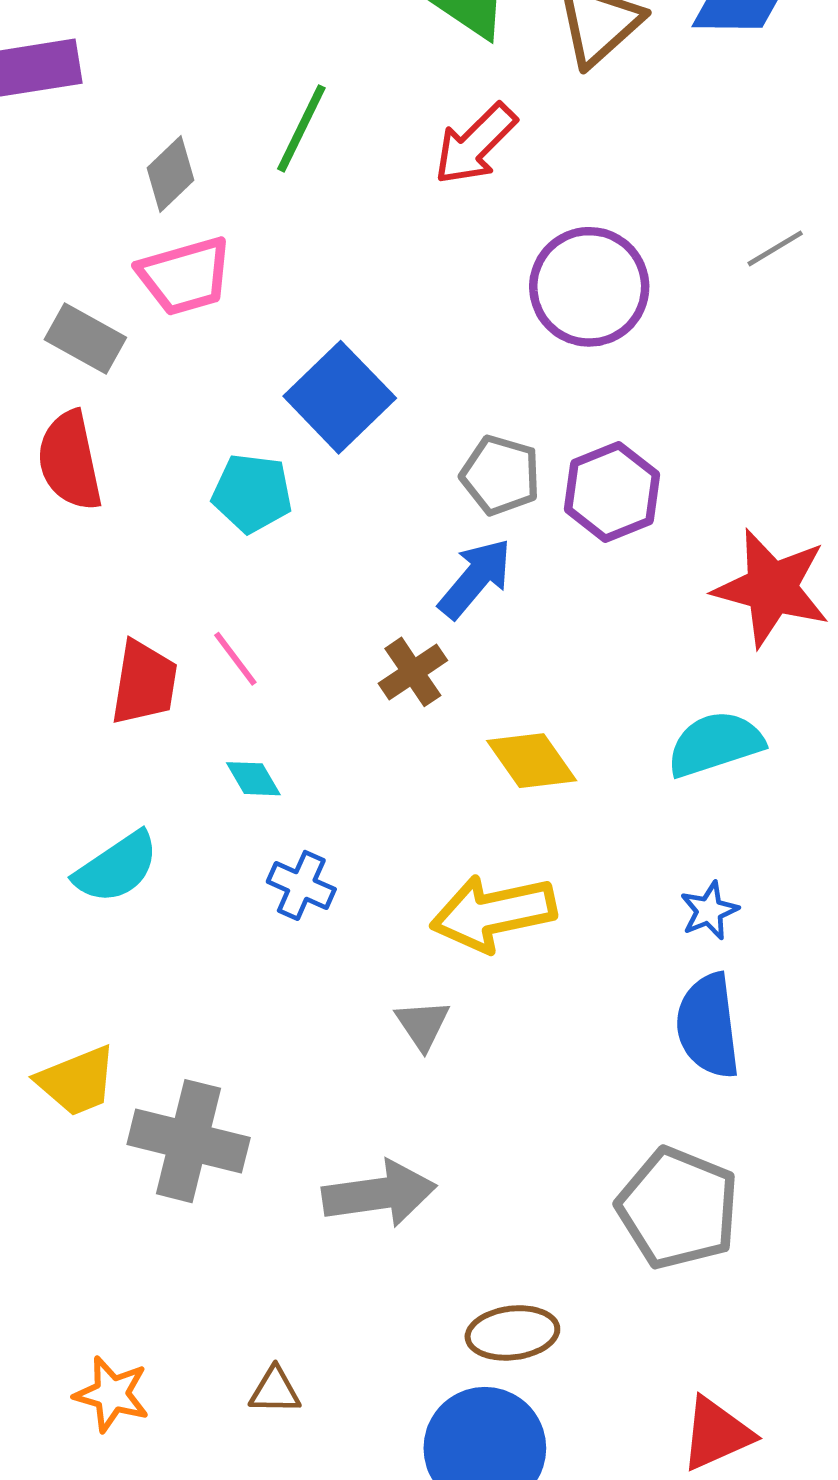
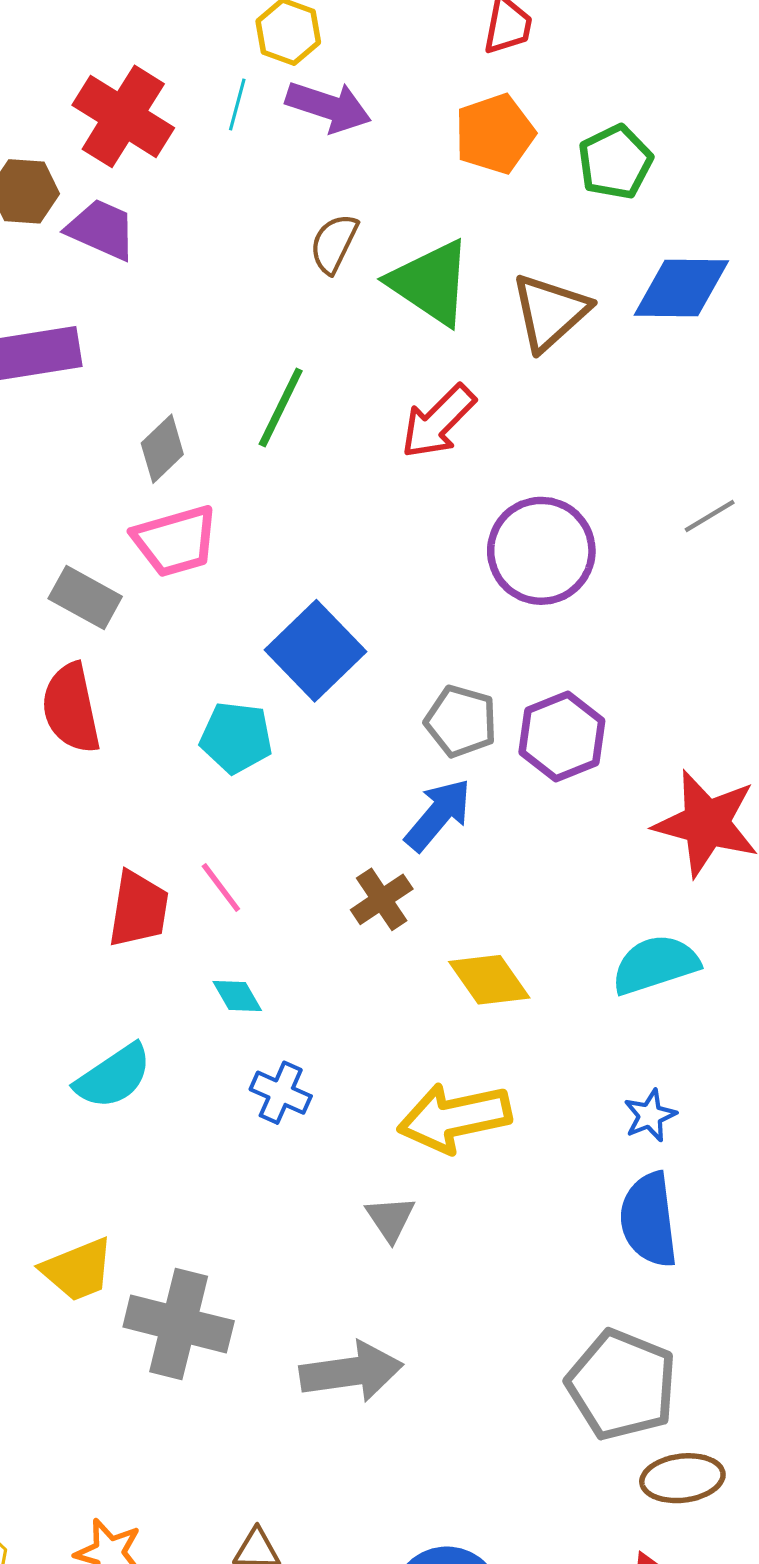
brown ellipse: (512, 1333) -> (682, 1478), moved

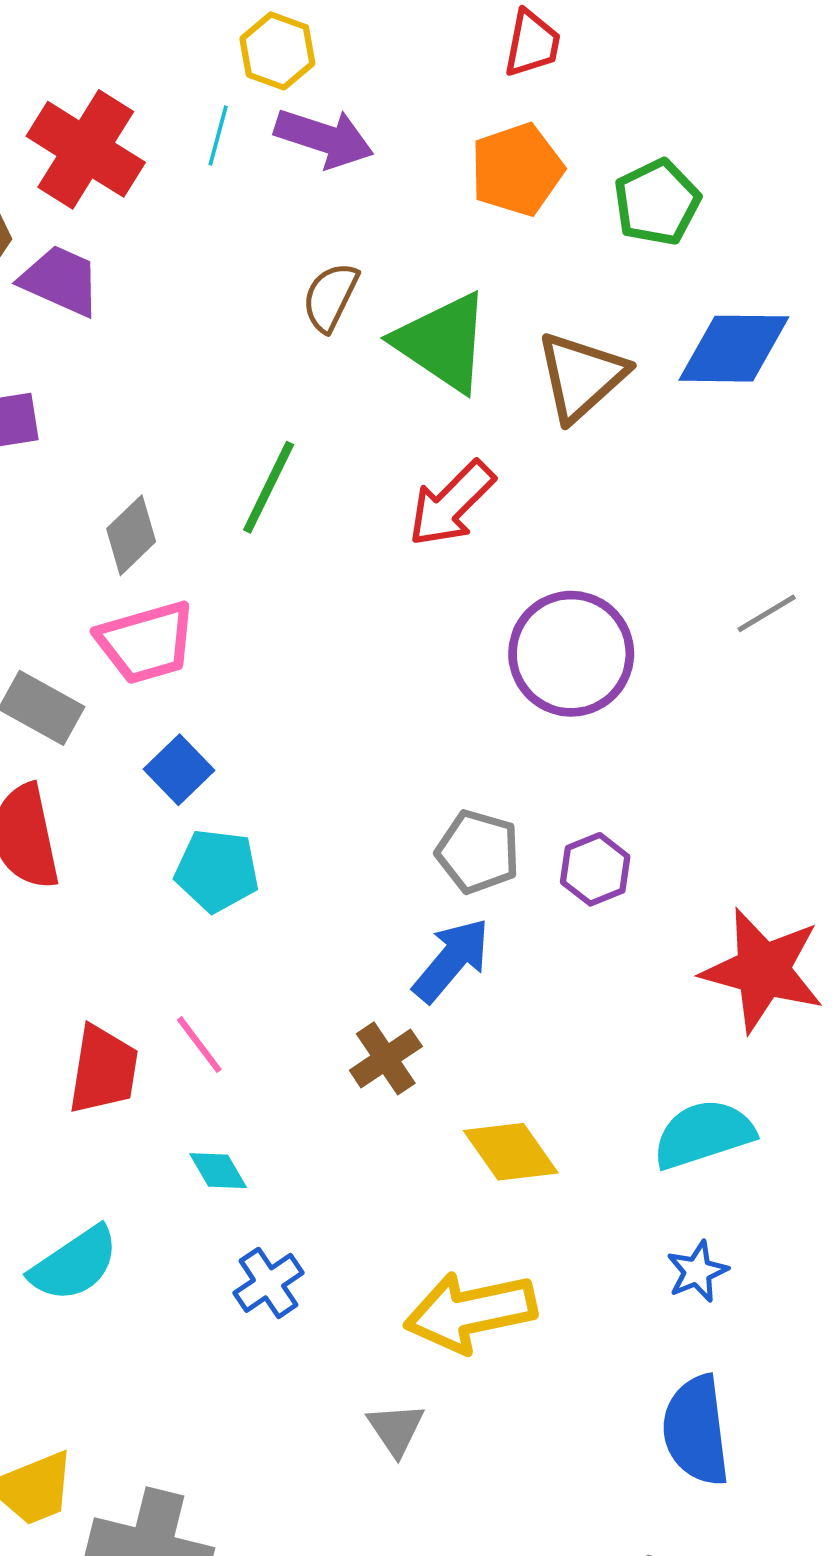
blue square: (315, 651) -> (179, 770), moved, size x0.6
purple hexagon: (562, 737) -> (595, 869), size x0.7
blue cross: (281, 1093) -> (269, 1283), turned 32
blue star: (650, 1115) -> (697, 1272), moved

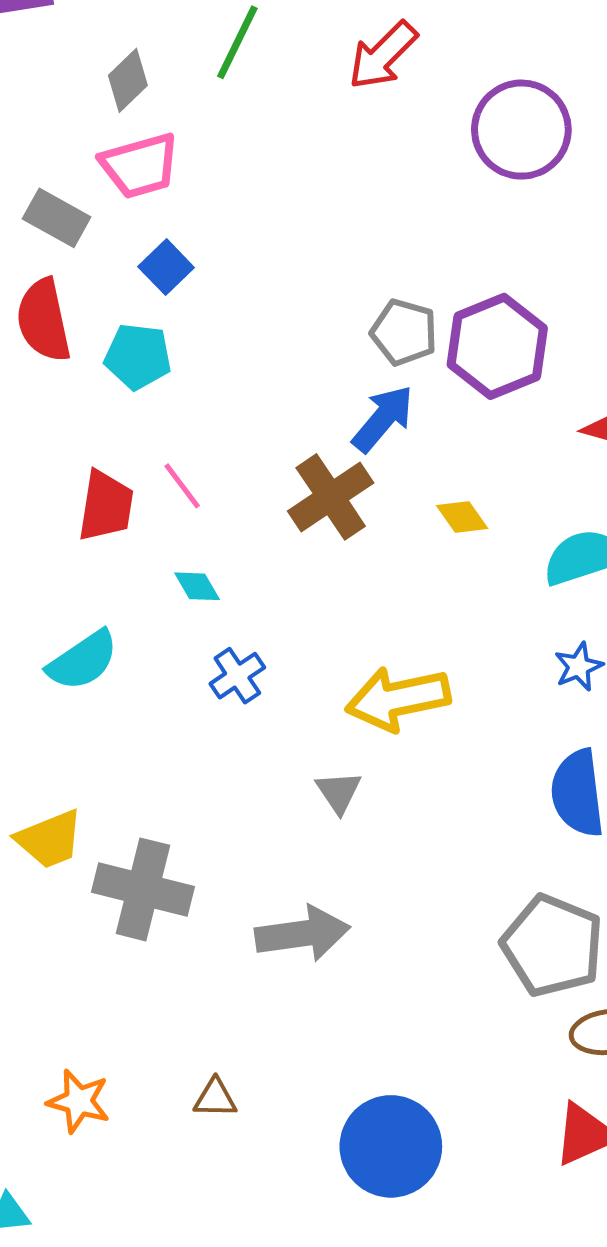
purple circle: (571, 654) -> (521, 130), moved
purple hexagon: (595, 869) -> (497, 346), size x1.8
cyan pentagon: (217, 871) -> (138, 356), moved
brown cross: (386, 1058) -> (331, 497), size x1.5
yellow diamond: (511, 1152) -> (462, 517), moved, size x0.7

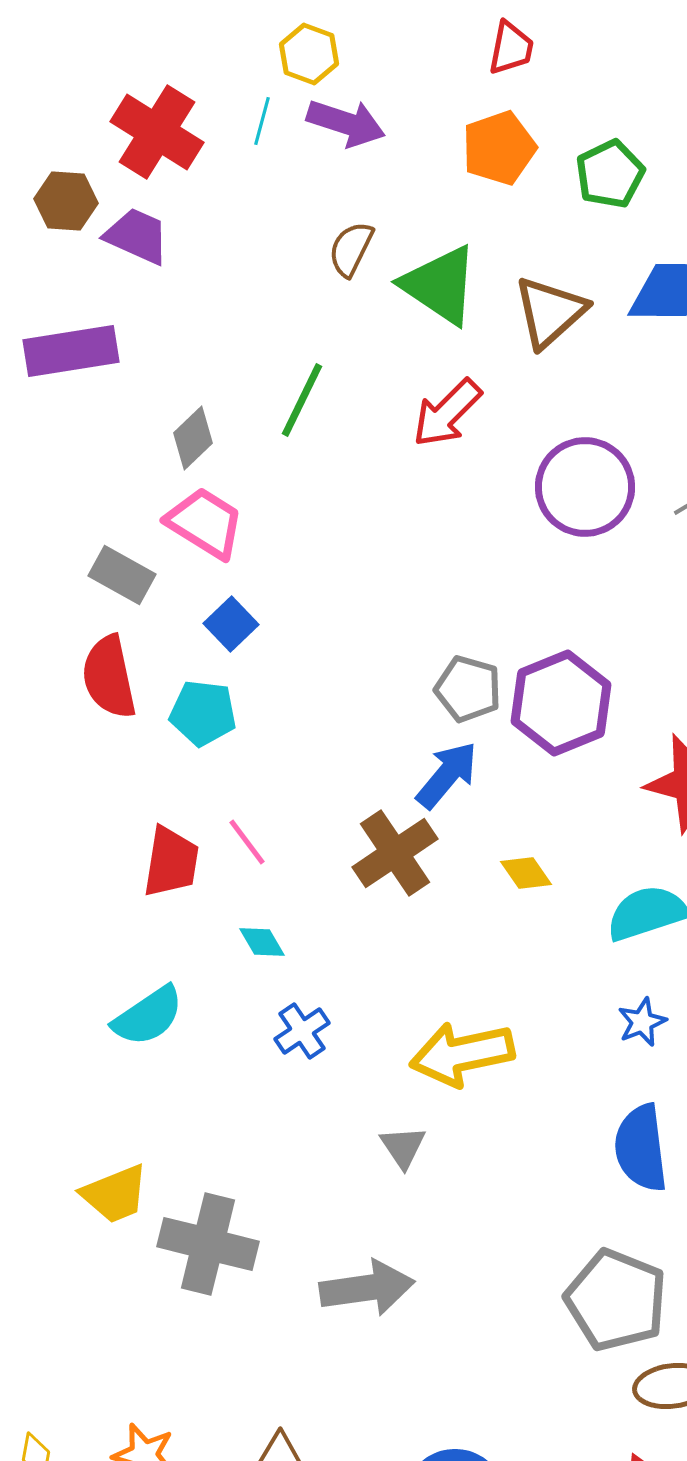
pink trapezoid: (140, 166) -> (205, 523), turned -132

